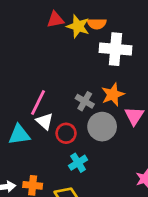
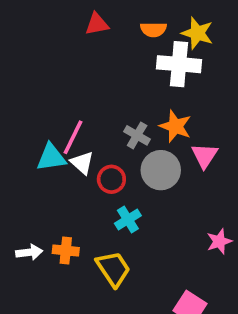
yellow star: (78, 26) -> (197, 33), moved
orange star: (113, 95) -> (175, 126), turned -30
cyan triangle: (19, 135) -> (51, 157), moved

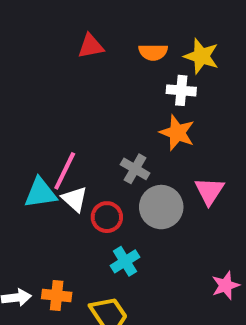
white cross: (179, 64) -> (181, 90), size x0.6
orange star: (175, 126) -> (177, 133), moved

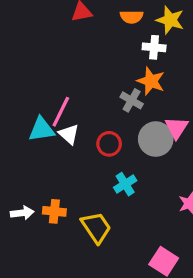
gray cross: (135, 169) -> (132, 100), moved
gray circle: (161, 207) -> (156, 139), moved
red circle: (107, 217) -> (109, 144), moved
cyan cross: (125, 261) -> (125, 184), moved

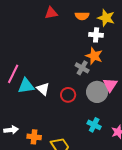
pink line: (61, 112) -> (13, 74), moved
cyan cross: (125, 184) -> (94, 125), moved, turned -32
white arrow: (22, 213) -> (11, 130), moved

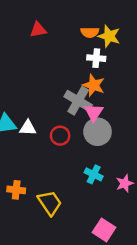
orange semicircle: (82, 16) -> (90, 32), moved
gray cross: (82, 68) -> (78, 101), size x1.5
pink triangle: (110, 85) -> (94, 112), moved
white triangle: (43, 89) -> (28, 128), turned -40

